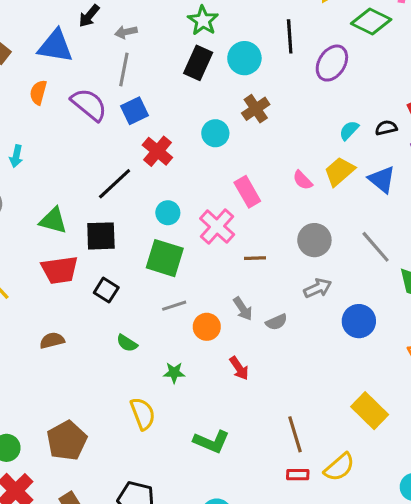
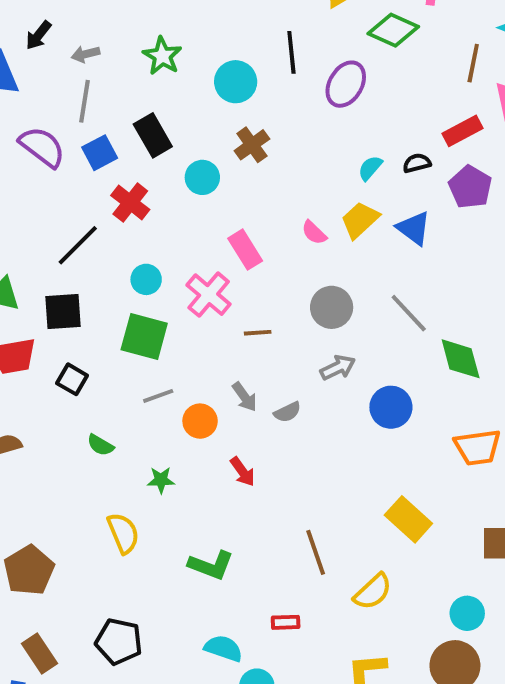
green star: (203, 20) -> (162, 56), moved
black rectangle: (198, 63) -> (153, 135), moved, turned -52
red rectangle: (298, 475) -> (286, 622), moved

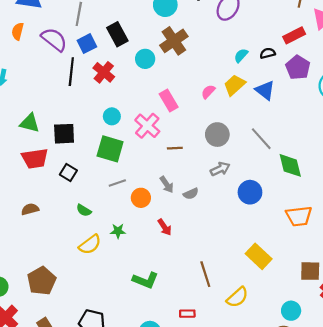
brown cross: (252, 145) -> (174, 41), size x1.4
pink semicircle: (314, 233) -> (208, 92), turned 88
black line: (78, 245) -> (71, 72), moved, turned -40
yellow semicircle: (123, 533) -> (90, 244), moved, turned 75

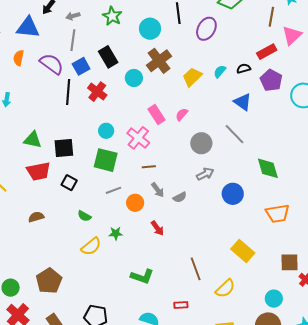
yellow trapezoid: (234, 85) -> (192, 77), moved
pink semicircle: (208, 92) -> (182, 114), moved
gray line: (261, 139) -> (234, 134), moved
brown line: (175, 148) -> (149, 167), moved

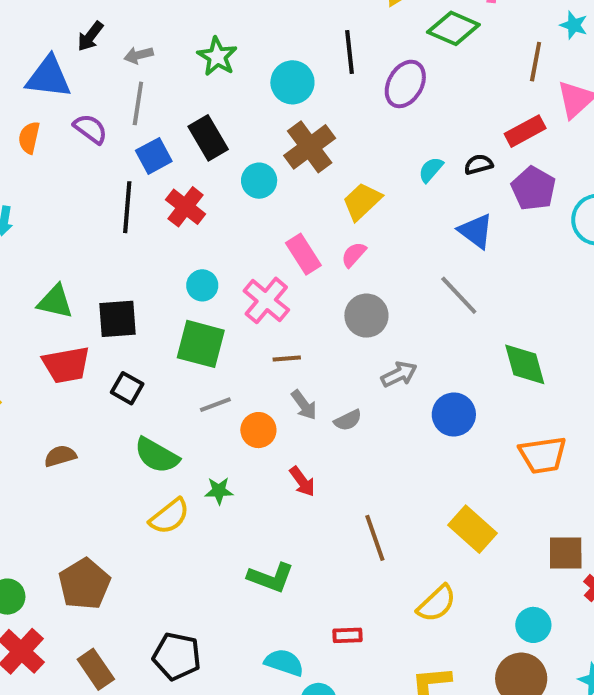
purple semicircle: (52, 64) -> (90, 129), moved, size x0.7
yellow trapezoid: (192, 77) -> (362, 201), moved
gray circle: (201, 143) -> (366, 316), moved
green semicircle: (84, 216) -> (157, 455), size x1.6
brown line: (196, 269) -> (375, 538), moved

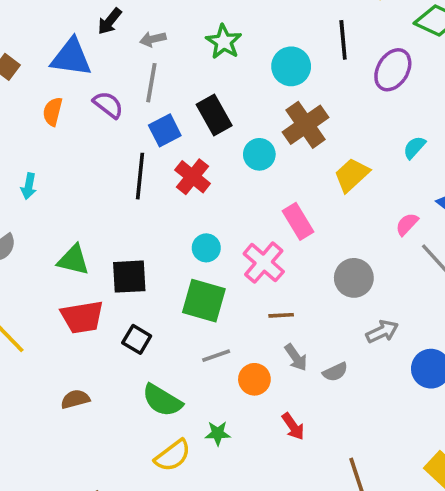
pink semicircle: (354, 255) -> (407, 224), moved

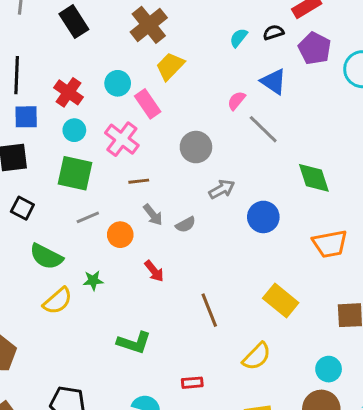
blue square: (165, 130) -> (26, 117), moved, turned 30
cyan circle: (259, 154) -> (118, 83), moved
yellow trapezoid: (352, 175) -> (170, 66), moved
red cross: (193, 177) -> (68, 92), moved

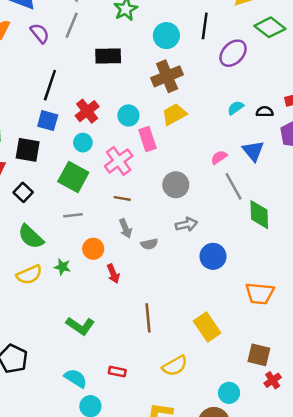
black rectangle: (74, 22) -> (108, 56), turned -75
green diamond: (314, 178) -> (259, 215), moved
orange circle: (120, 235) -> (93, 249), moved

